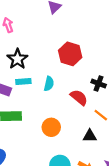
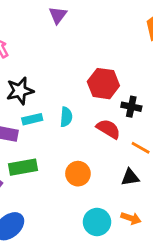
red hexagon: (70, 54) -> (103, 84), moved
black star: (17, 59) -> (20, 91), turned 30

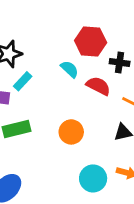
cyan semicircle: (66, 117) -> (70, 69), moved, turned -48
cyan rectangle: (32, 119) -> (23, 81), turned -30

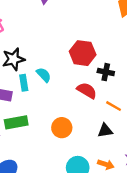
cyan semicircle: (70, 69) -> (44, 75), moved
cyan rectangle: (23, 81) -> (24, 83), turned -56

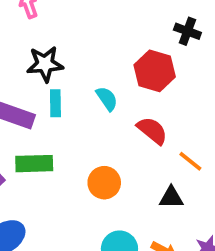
black cross: (106, 72) -> (187, 31), moved
cyan semicircle: (44, 75) -> (107, 99), moved

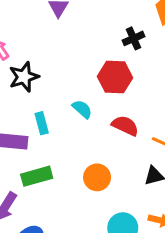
black cross: (187, 31) -> (133, 38), turned -30
black star: (45, 64) -> (24, 77), moved

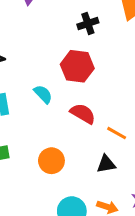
black cross: (133, 38) -> (88, 24), moved

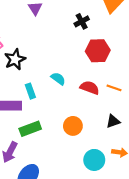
red hexagon: (77, 66) -> (98, 51), moved
orange line: (117, 133) -> (114, 88), moved

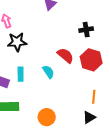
red semicircle: (90, 88) -> (65, 55), moved
orange line: (114, 88) -> (94, 97), turned 56
black triangle: (113, 121) -> (89, 117), moved, turned -32

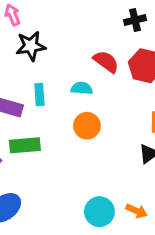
cyan semicircle: (48, 72) -> (82, 88), turned -48
orange circle: (47, 117) -> (87, 126), moved

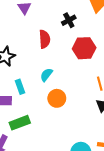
red semicircle: (106, 62) -> (45, 39), moved, turned 66
cyan semicircle: (82, 88) -> (46, 75), turned -40

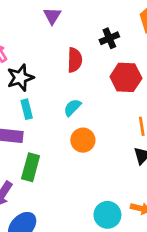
cyan rectangle: (20, 87) -> (27, 109), moved
green rectangle: (20, 123) -> (31, 167), turned -60

